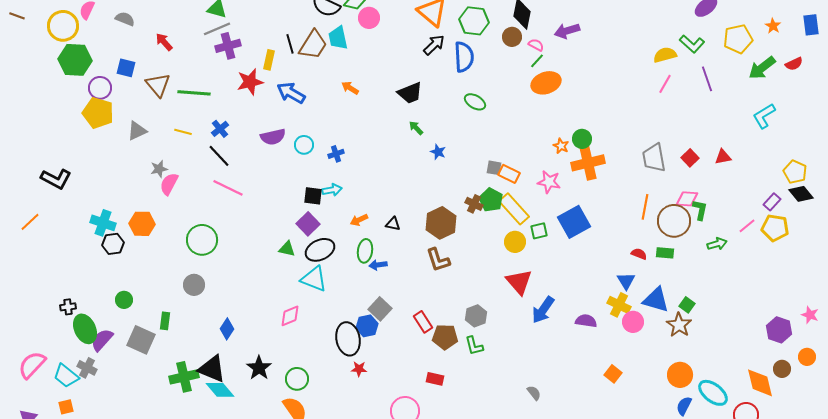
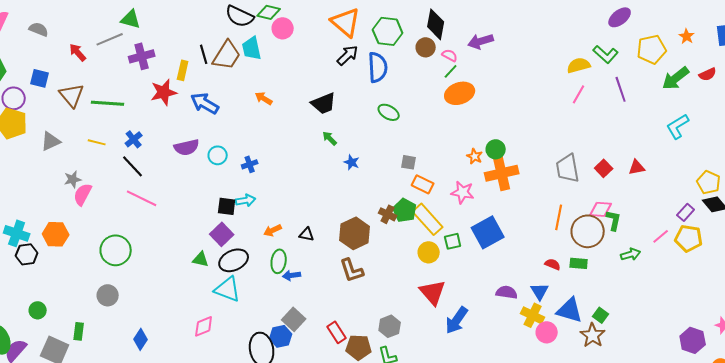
gray line: (217, 29) -> (110, 39), moved
gray square: (494, 168) -> (409, 162), moved
purple semicircle: (586, 321) -> (507, 292), moved

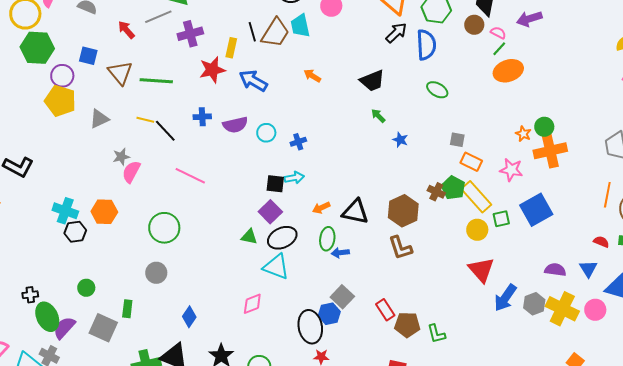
blue cross: (134, 139) -> (202, 117), moved, turned 36
black line: (133, 166) -> (165, 131), moved
black triangle: (307, 234) -> (355, 212), size x1.8
yellow cross: (533, 315) -> (562, 309), moved, size x1.4
gray hexagon: (390, 326) -> (534, 304), moved

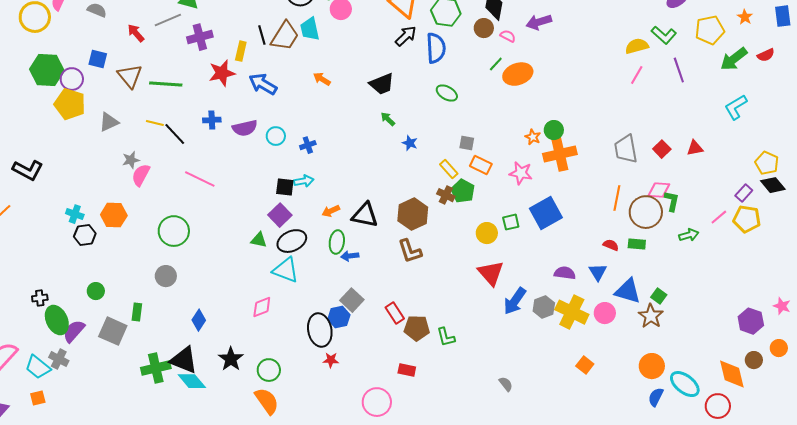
green hexagon: (37, 48) -> (47, 70), moved
green line: (499, 49) -> (496, 64), moved
yellow rectangle: (476, 197) -> (449, 169), moved, size x0.6
cyan cross: (65, 211) -> (75, 214), size x0.7

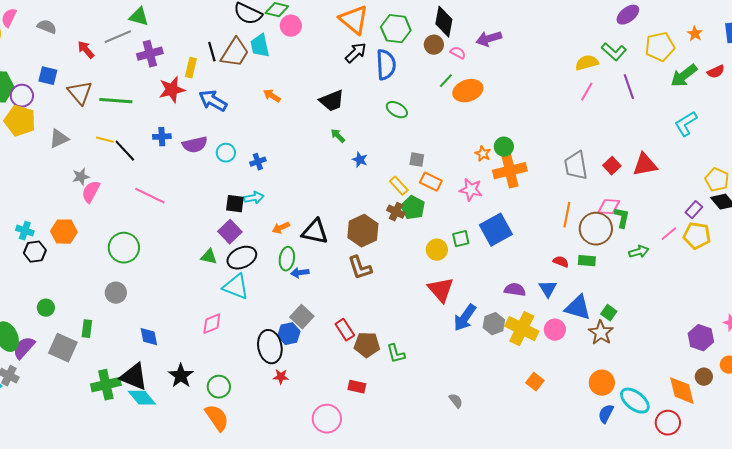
red triangle: (695, 148) -> (645, 165), size x1.5
blue diamond: (199, 320) -> (149, 337), turned -45

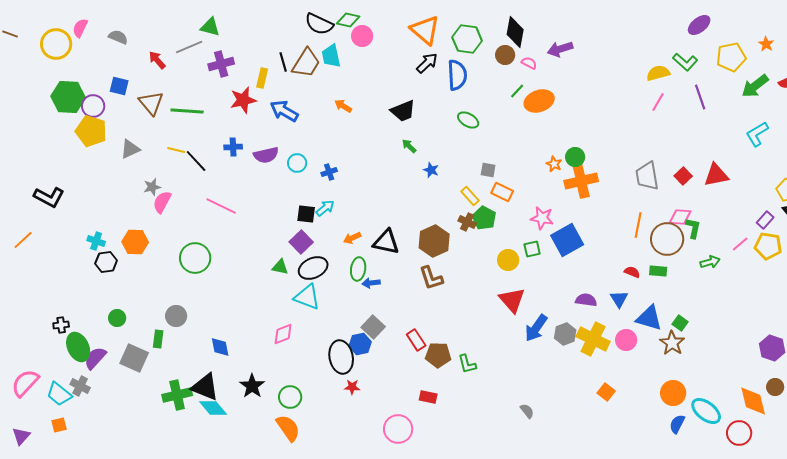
pink star: (471, 190) -> (542, 218), moved
cyan arrow: (254, 198) -> (325, 208), turned -30
gray circle: (116, 293) -> (176, 316), moved

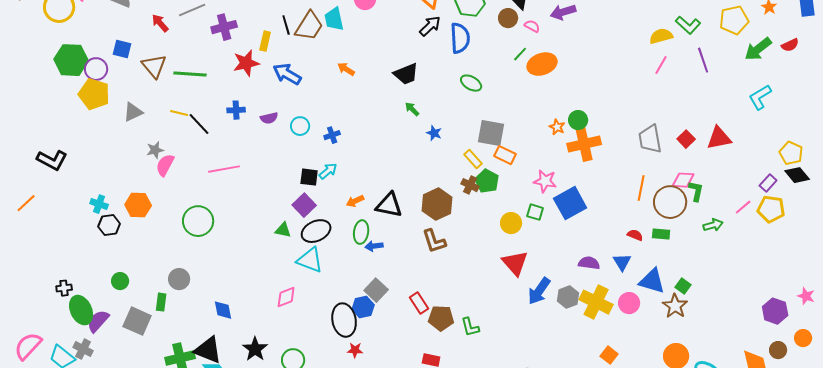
purple semicircle: (266, 155) -> (269, 118), size x0.7
gray square: (488, 170) -> (491, 133), size x1.8
pink line: (221, 206) -> (224, 169), turned -36
green square: (532, 249) -> (535, 212), turned 30

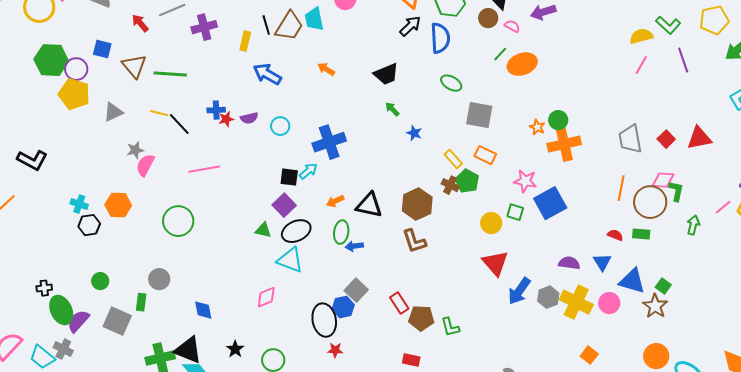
red star: (246, 63) -> (226, 119), moved, size x0.6
gray square: (491, 133) -> (479, 115), moved
blue cross: (332, 135) -> (329, 142), moved, size x2.0
green arrow: (713, 225) -> (693, 225), turned -60
black star: (255, 349) -> (235, 349), size x0.7

